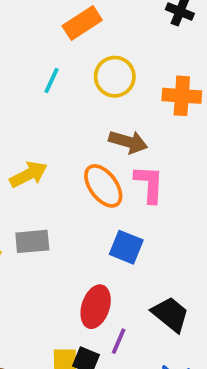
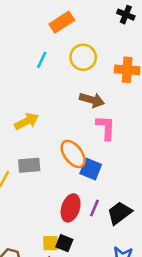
orange ellipse: (103, 186) -> (73, 154), moved
black trapezoid: (170, 314) -> (120, 213), turned -76
purple line: (119, 341) -> (94, 208), moved

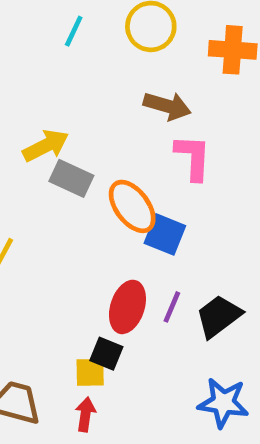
gray rectangle: (29, 165) -> (71, 178), moved, turned 30
black square: (64, 243) -> (106, 354), moved

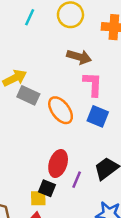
blue square: (165, 234) -> (98, 116), moved
purple line: (172, 307) -> (77, 180), moved

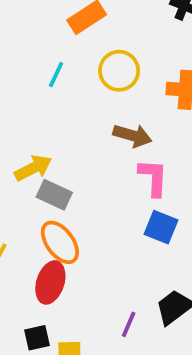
orange ellipse: (61, 110) -> (60, 242), moved
red ellipse: (58, 163) -> (50, 282), moved
black square: (47, 188) -> (37, 338), moved, turned -35

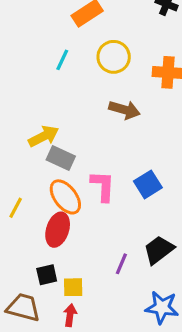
pink L-shape: (153, 178) -> (103, 186), moved
blue square: (161, 227) -> (148, 184), turned 36

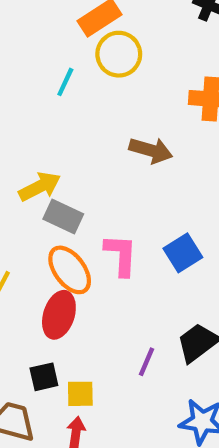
yellow circle: (114, 57) -> (119, 54), moved

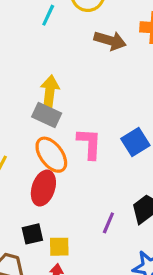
brown arrow: (151, 150) -> (110, 41), moved
yellow arrow: (40, 187) -> (50, 91), moved, turned -56

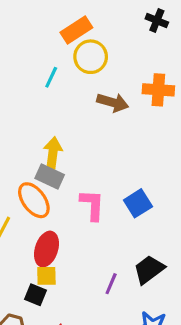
orange ellipse: (51, 155) -> (34, 200), moved
black square: (32, 234) -> (35, 295), turned 35
yellow square: (59, 247) -> (46, 276), moved

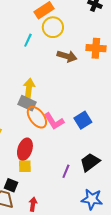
orange ellipse: (34, 200) -> (37, 117), moved
pink L-shape: (92, 205) -> (54, 121), turned 145
black square: (35, 295) -> (11, 185), moved

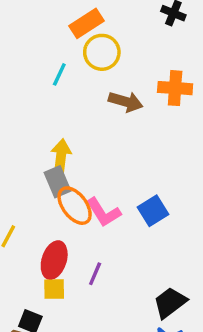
gray rectangle: (27, 103) -> (58, 182), turned 42
black trapezoid: (90, 162) -> (170, 303), moved
purple line: (66, 171) -> (95, 274), moved

